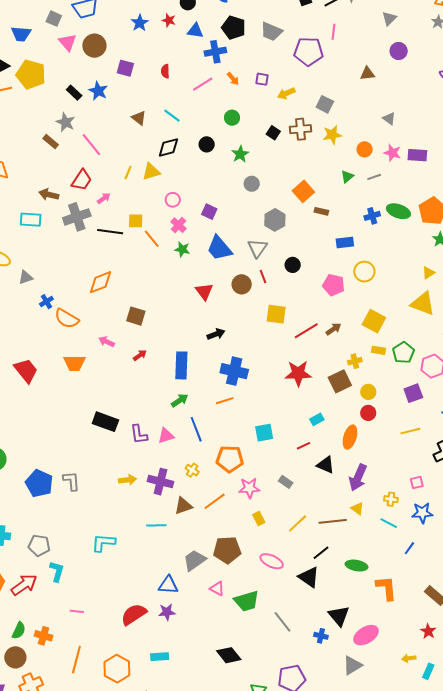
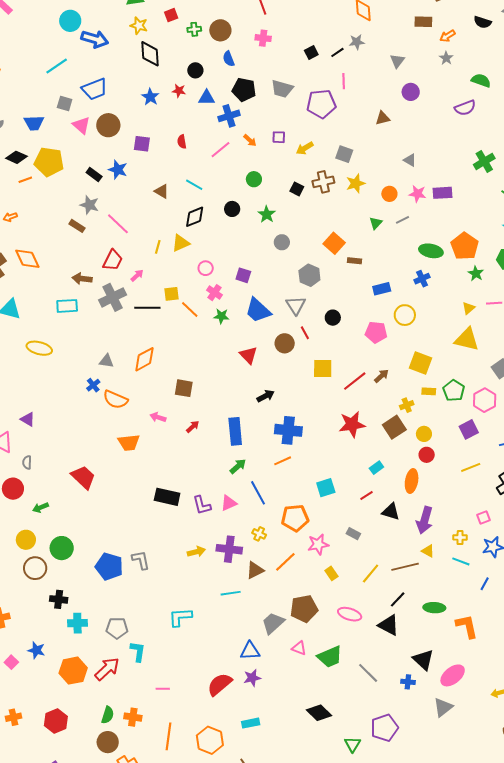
blue cross: (372, 216) -> (422, 279), moved
gray triangle: (26, 277) -> (106, 361), moved, turned 35
red trapezoid: (26, 371) -> (83, 477), moved

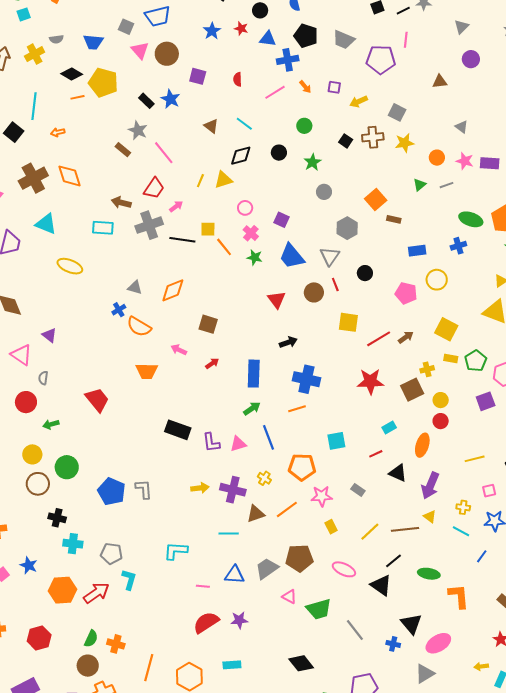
yellow line: (471, 467) -> (475, 459), moved
blue triangle: (250, 651) -> (235, 575), moved
pink line: (163, 689) -> (203, 586), moved

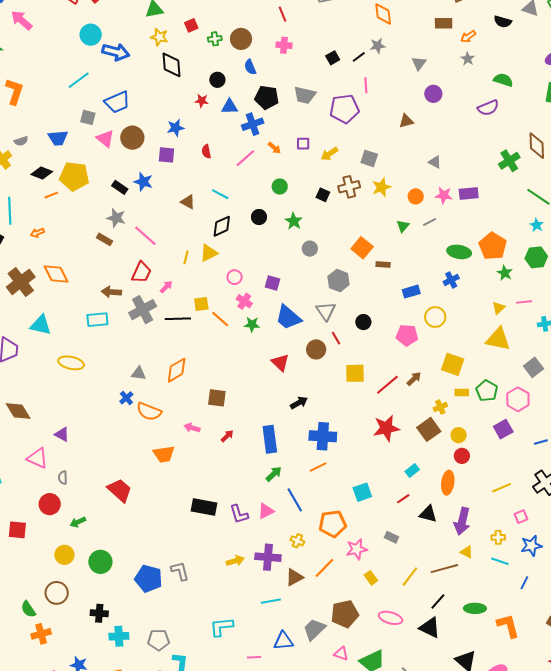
blue star: (212, 31) -> (176, 128), moved, turned 30
brown circle: (38, 484) -> (57, 593), moved

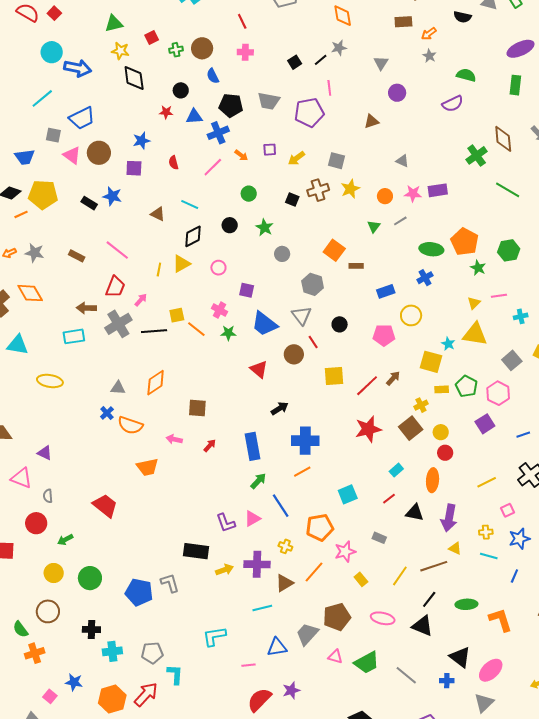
gray star: (116, 218) -> (35, 253), moved
cyan star: (537, 225) -> (448, 344), moved
pink circle: (235, 277) -> (218, 268), moved
black rectangle: (204, 507) -> (196, 551), moved

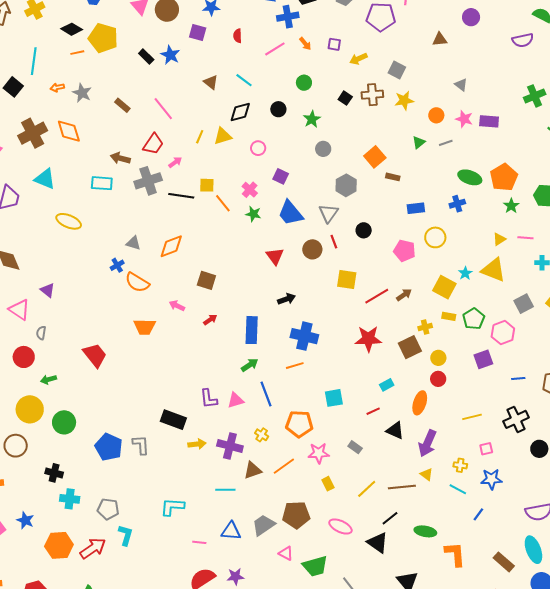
yellow circle: (54, 573) -> (30, 409), size x1.4

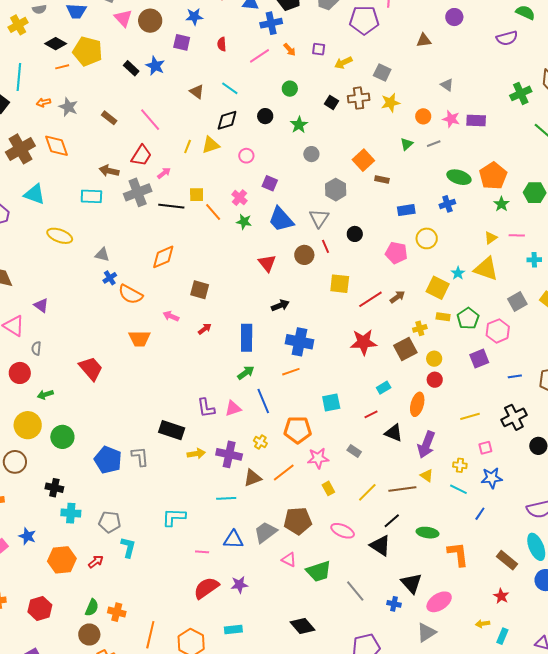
gray triangle: (133, 243) -> (102, 255), moved
red arrow: (93, 548) -> (96, 562), size x0.6

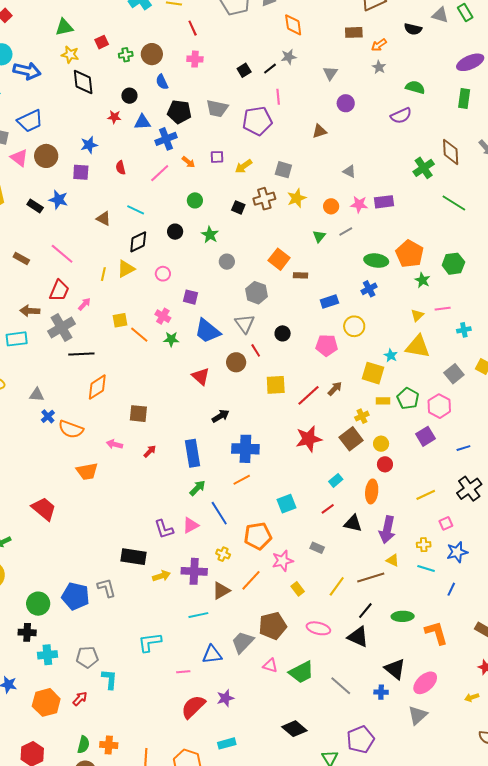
black line: (171, 206) -> (81, 354), moved
green circle: (62, 437) -> (38, 604), moved

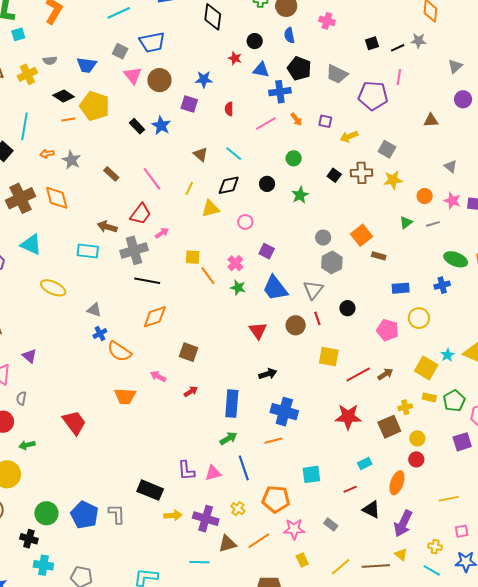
gray circle: (227, 262) -> (323, 238), moved
yellow line: (103, 274) -> (189, 188), moved

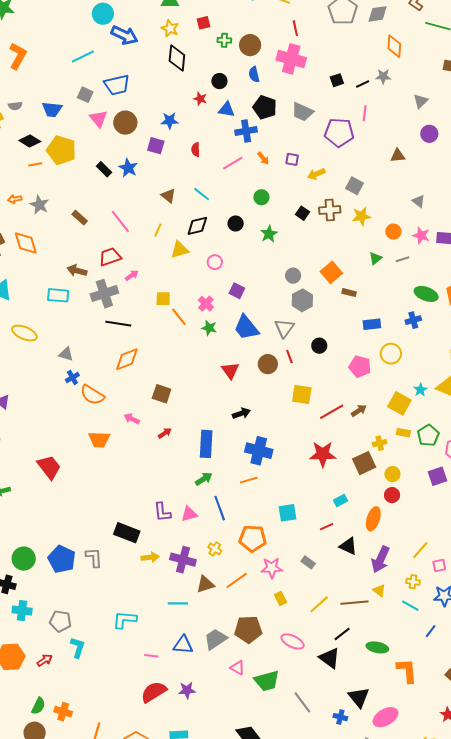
pink cross: (327, 21) -> (291, 59), size x1.8
red trapezoid: (141, 214) -> (110, 257), turned -145
yellow line: (449, 499) -> (420, 550), moved, turned -36

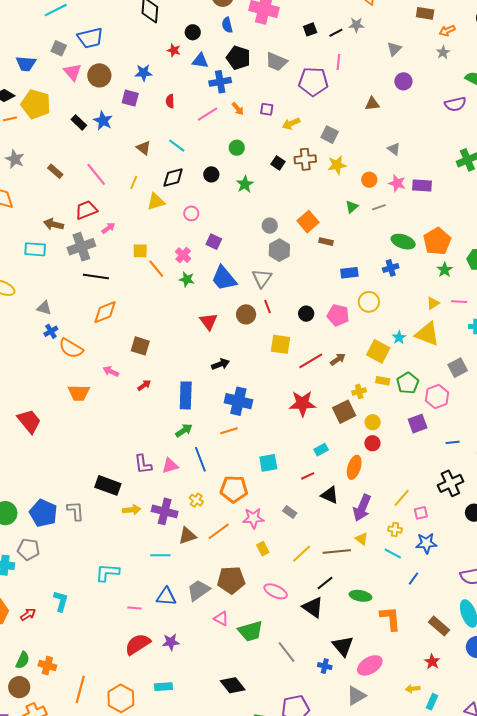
black circle: (319, 346) -> (306, 314), moved
gray pentagon: (60, 621) -> (28, 549), moved

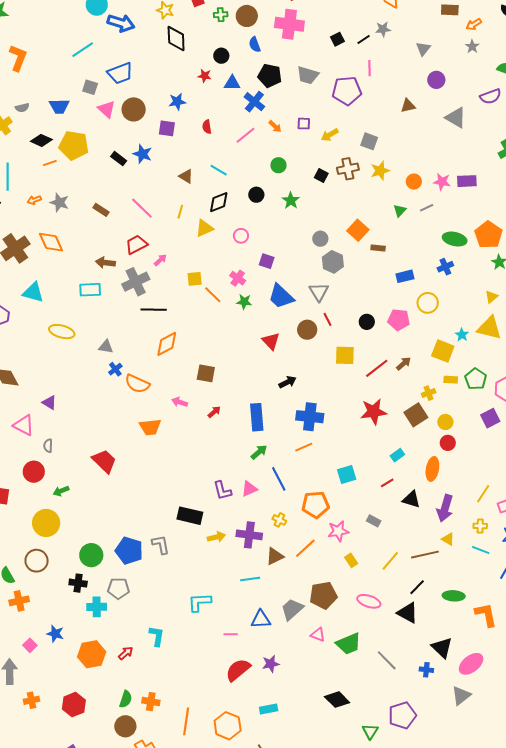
blue cross: (220, 82) -> (254, 102), turned -35
gray triangle: (394, 149) -> (456, 118), moved, size x1.6

